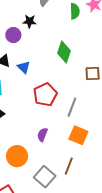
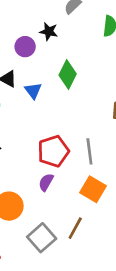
green diamond: (64, 52) -> (68, 74), moved
red pentagon: (45, 95) -> (53, 151), moved
gray line: (72, 107) -> (89, 151), turned -36

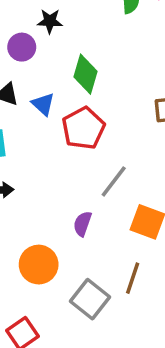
red pentagon: (53, 151) -> (83, 128), moved
gray line: (89, 151) -> (114, 181), moved, turned 55

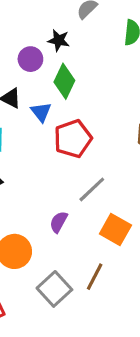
green diamond: (86, 74) -> (64, 81), moved

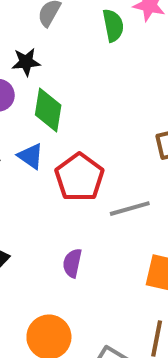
gray line: (92, 189) -> (130, 209), moved, turned 44
purple semicircle: (59, 222) -> (72, 263), moved

